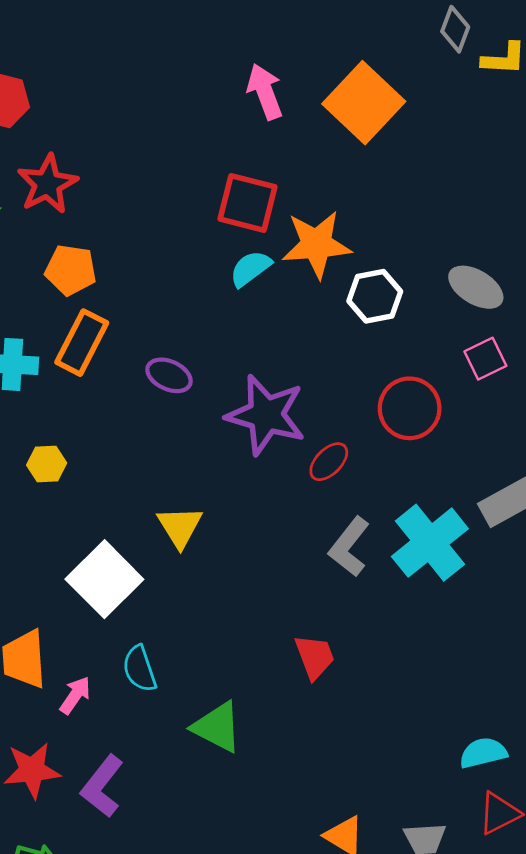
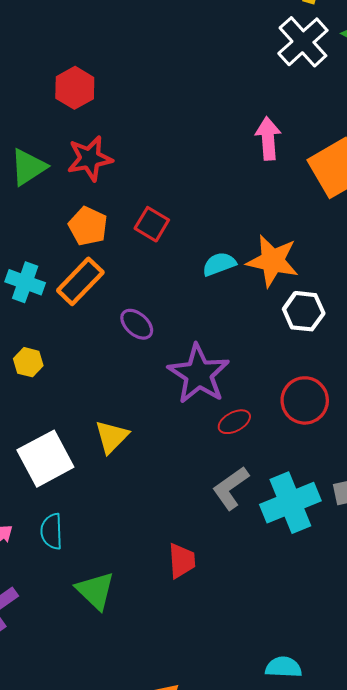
red square: (248, 203) -> (152, 224), moved, size x0.7

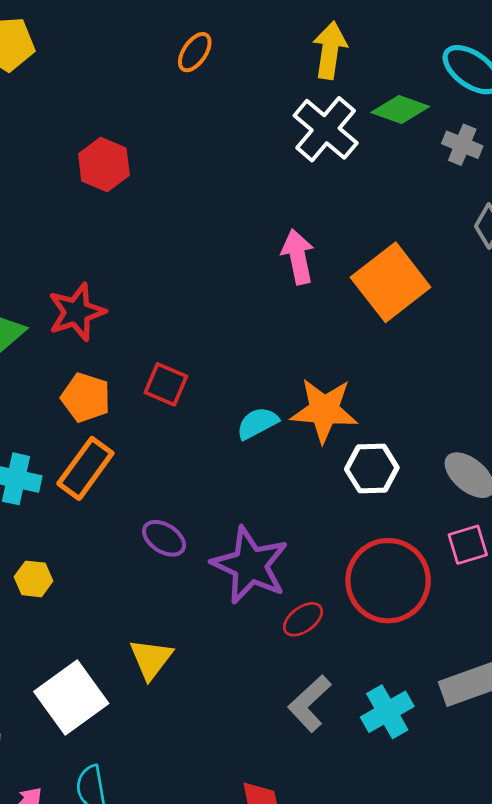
red hexagon: (75, 88) -> (104, 164), moved
purple ellipse: (137, 324) -> (164, 538), moved
red circle: (305, 400) -> (388, 581), size x1.4
cyan cross: (290, 503) -> (387, 712), size x0.7

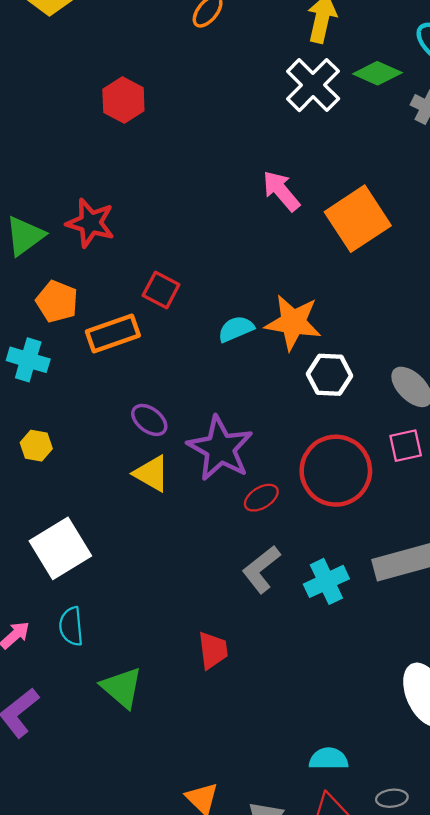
pink arrow: (298, 257) -> (281, 191), turned -33
red star: (77, 312) -> (90, 223), turned 30
orange pentagon: (86, 398) -> (57, 301), moved
orange rectangle: (85, 468) -> (113, 333), moved, turned 30
yellow triangle: (151, 659) -> (152, 474), moved, turned -42

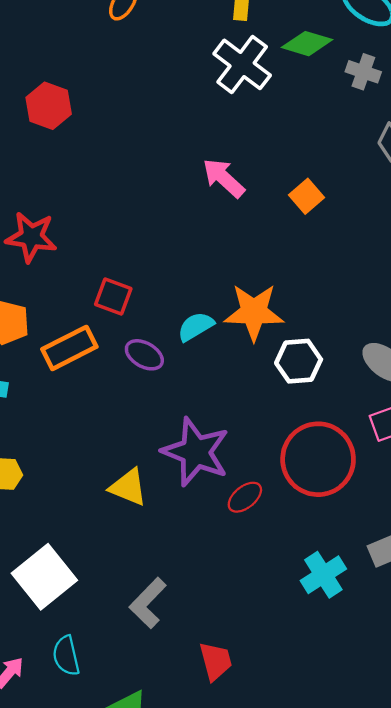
orange square: (358, 219) -> (307, 196), size x0.5
purple ellipse: (149, 420) -> (144, 355), moved
gray L-shape: (261, 569) -> (148, 603), moved

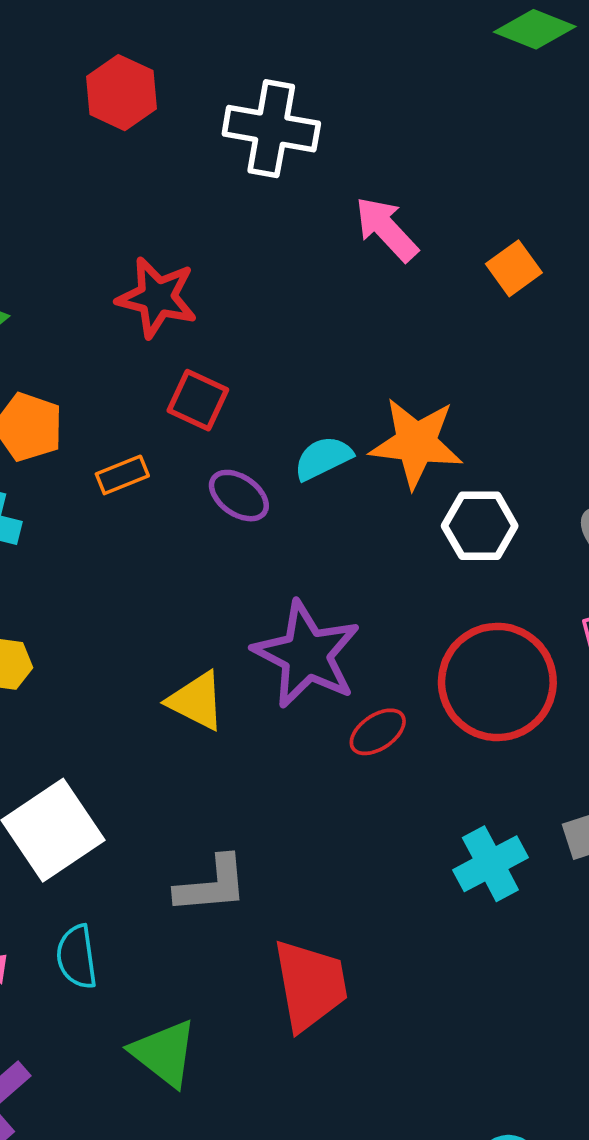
white cross: (242, 64) -> (271, 129), moved, turned -32
red star: (31, 237) -> (157, 297), moved
orange rectangle: (69, 348) -> (122, 475), size x0.6
gray L-shape: (148, 603) -> (212, 885), turned -144
red trapezoid: (216, 661) -> (310, 985), size x1.5

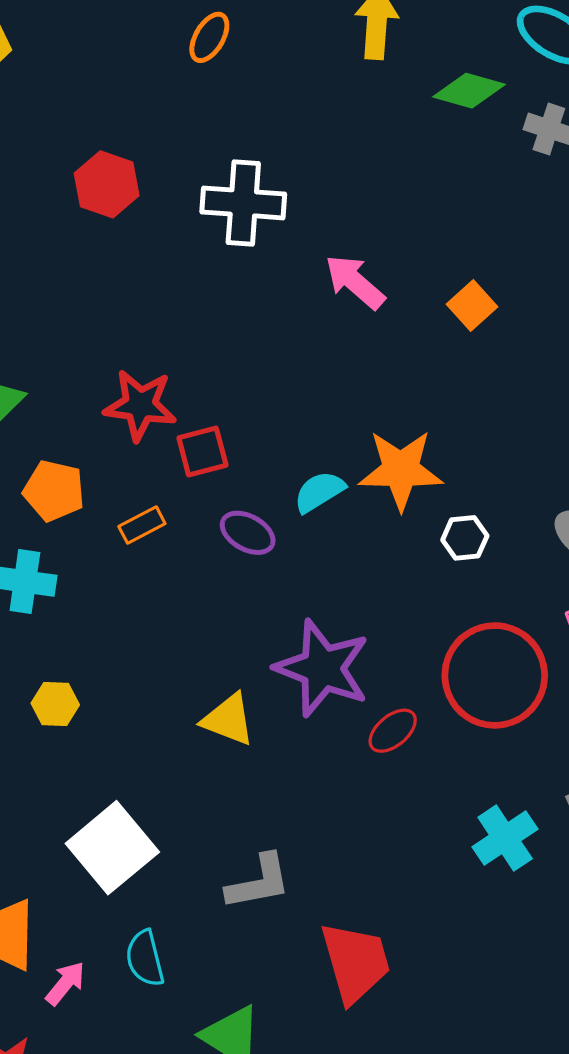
red star: (157, 297) -> (140, 405), moved
red square: (198, 400) -> (202, 452), turned -34
white hexagon: (480, 526) -> (465, 538), size x0.7

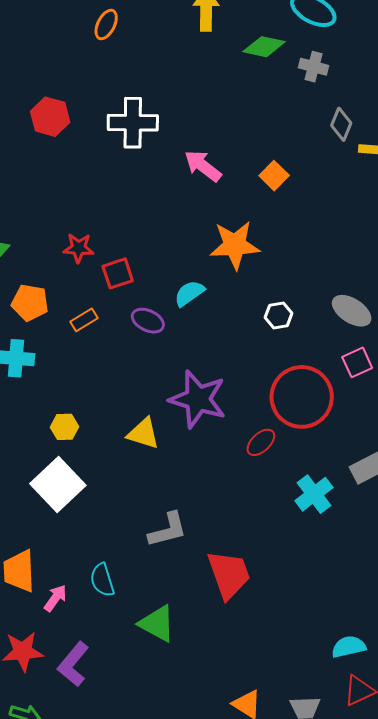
red star: (140, 405) -> (79, 248), size x0.7
orange star: (401, 470) -> (235, 245), moved
yellow hexagon: (55, 704) -> (65, 427), moved
red ellipse: (393, 731) -> (261, 442), moved
white square: (112, 848) -> (58, 484), moved

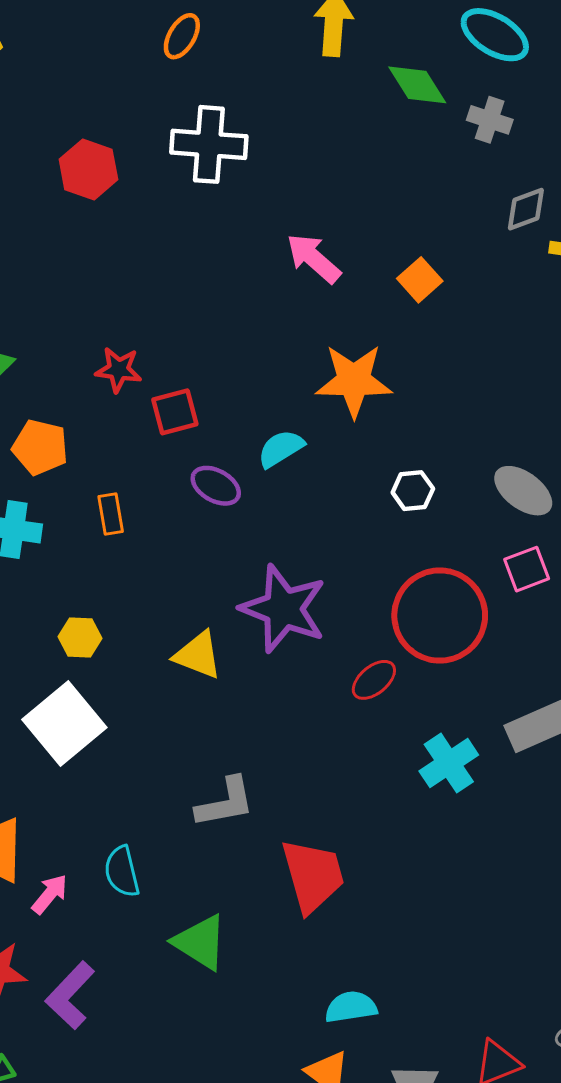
green diamond: (264, 47) -> (417, 85), turned 42
white cross: (133, 123) -> (209, 144), moved
gray diamond: (341, 124) -> (526, 209), turned 44
orange rectangle: (84, 320) -> (111, 514), moved, turned -72
cyan semicircle: (349, 647) -> (351, 1007), moved

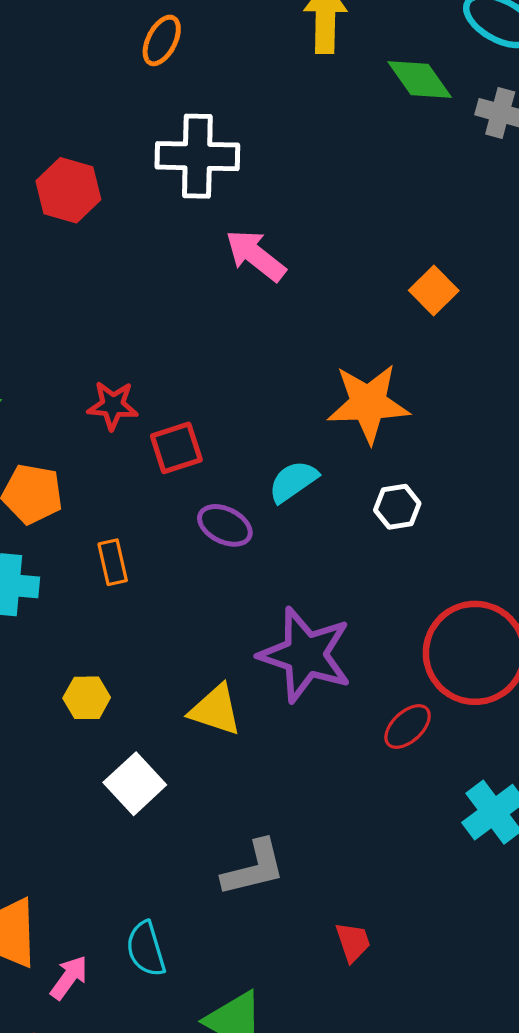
pink arrow: (314, 258) -> (256, 255), moved
white hexagon: (413, 491) -> (397, 507), moved
white square: (64, 724) -> (135, 784), moved, size x0.7
red trapezoid: (313, 876) -> (353, 942), size x0.5

